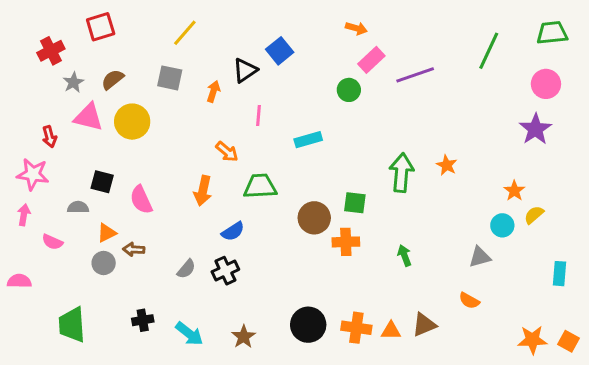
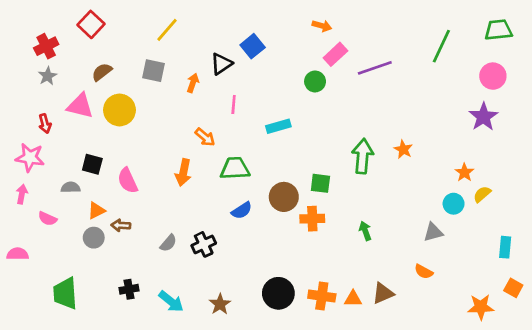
red square: (101, 27) -> (91, 24), turned -30
gray star: (73, 82) -> (48, 76), moved
blue semicircle: (233, 231) -> (242, 210), moved
orange square: (569, 341) -> (513, 288), moved

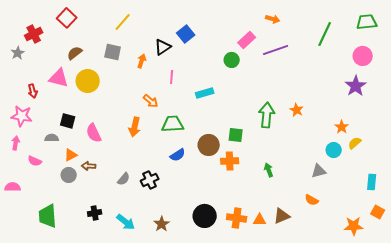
orange arrow: (322, 26) -> (273, 19), moved
gray star: (48, 76) -> (18, 53), moved

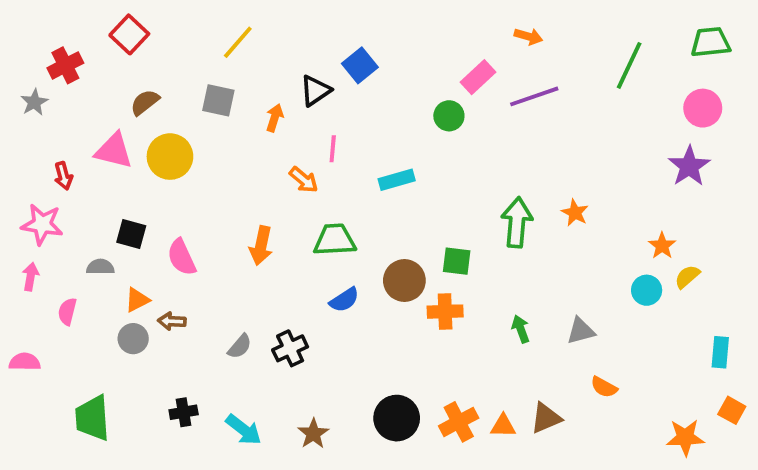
orange arrow: (151, 101) -> (304, 180), moved
pink semicircle: (35, 161) -> (67, 312), turned 80
gray triangle: (319, 171) -> (581, 331), moved
orange cross: (237, 218) -> (459, 422), turned -36

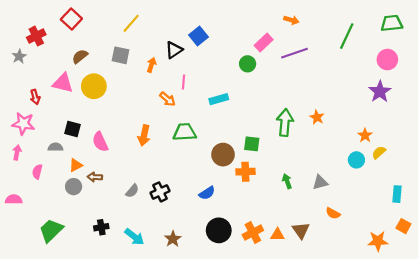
blue semicircle: (344, 300) -> (207, 193), moved
green trapezoid: (92, 418) -> (51, 230), turned 50
brown triangle: (546, 418) -> (301, 230), turned -42

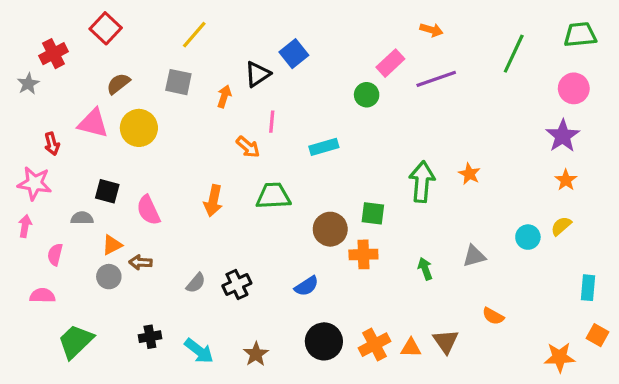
orange star: (365, 135) -> (566, 180), moved
gray triangle: (320, 182) -> (474, 256), moved
pink semicircle: (14, 199) -> (42, 296), moved

